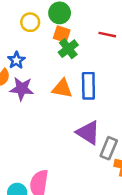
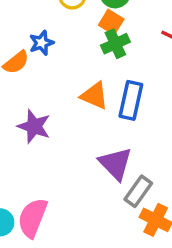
purple star: (22, 89) -> (34, 126), moved

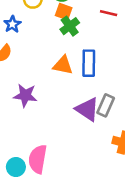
blue star: (42, 43) -> (12, 24), moved
gray rectangle: (138, 191) -> (106, 105), moved

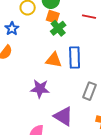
purple star: (25, 95) -> (40, 89), moved
purple triangle: (87, 109) -> (63, 116), moved

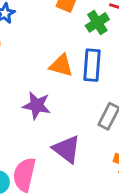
green cross: (58, 28) -> (97, 22), moved

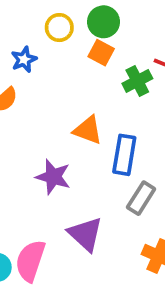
blue rectangle: (92, 65) -> (124, 155), moved

